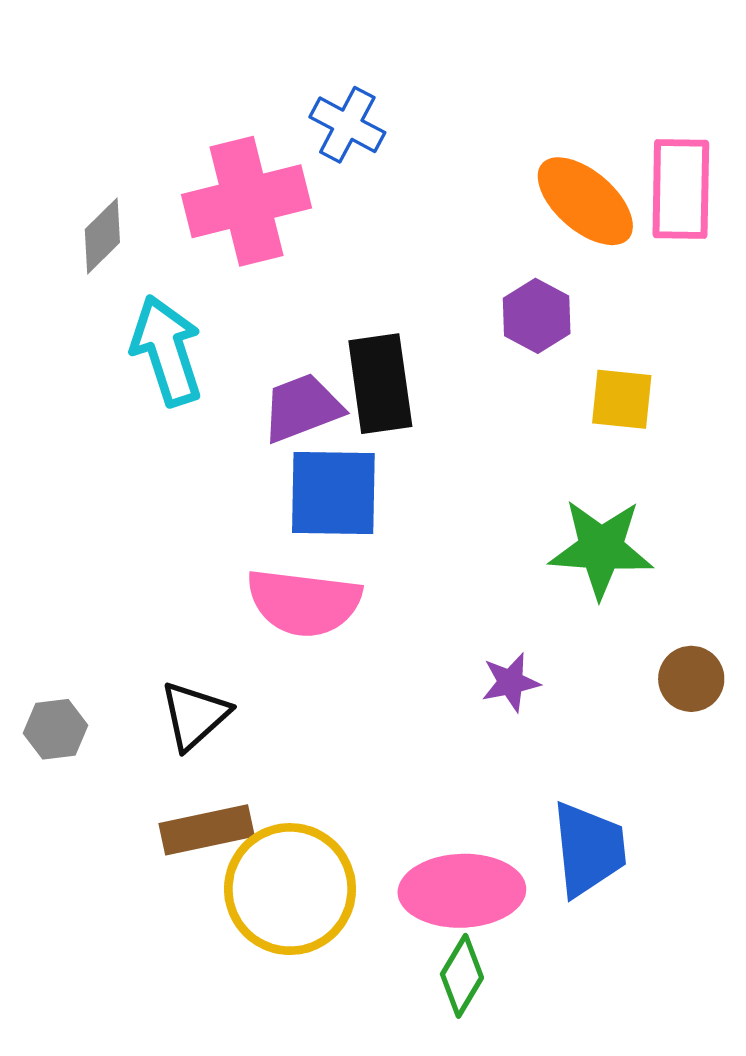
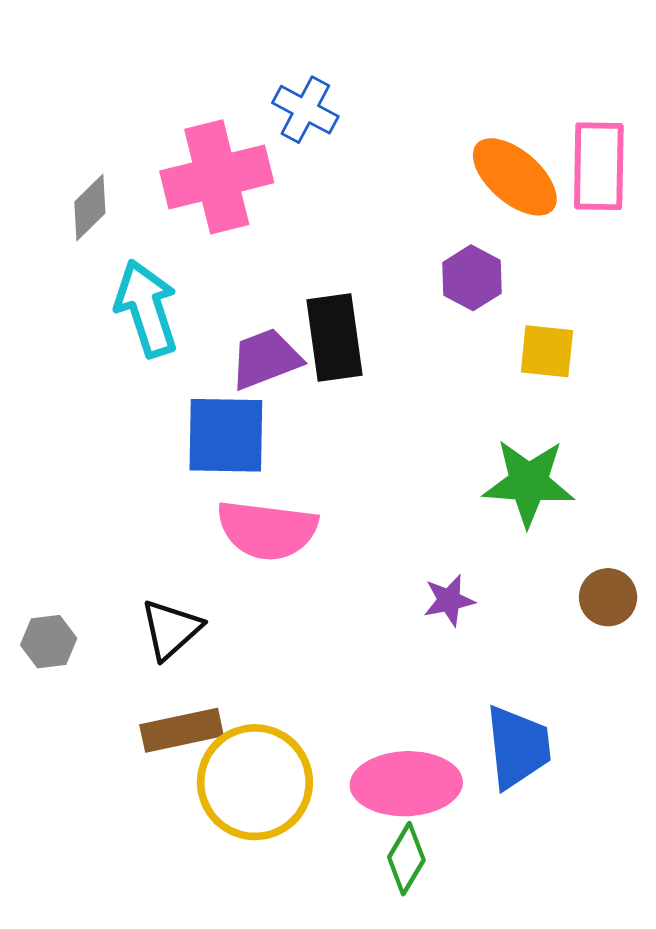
blue square: (333, 493) -> (226, 435), moved

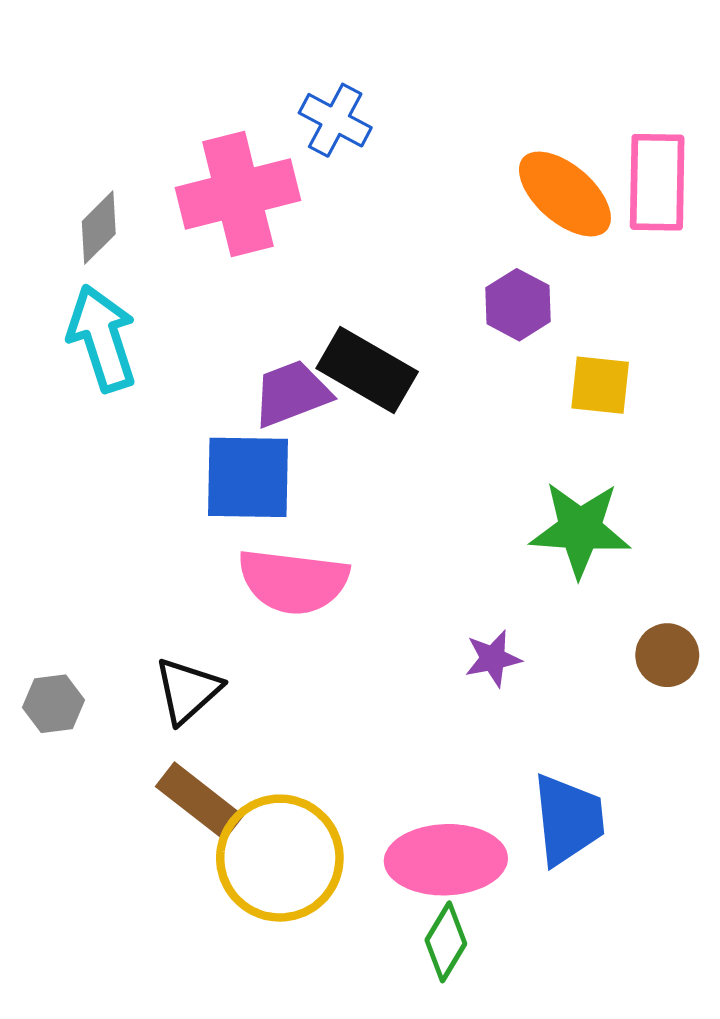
cyan arrow: (146, 308) -> (102, 338), moved
black rectangle: (334, 337) -> (367, 370), turned -52
brown rectangle: (182, 730) -> (199, 801), turned 50

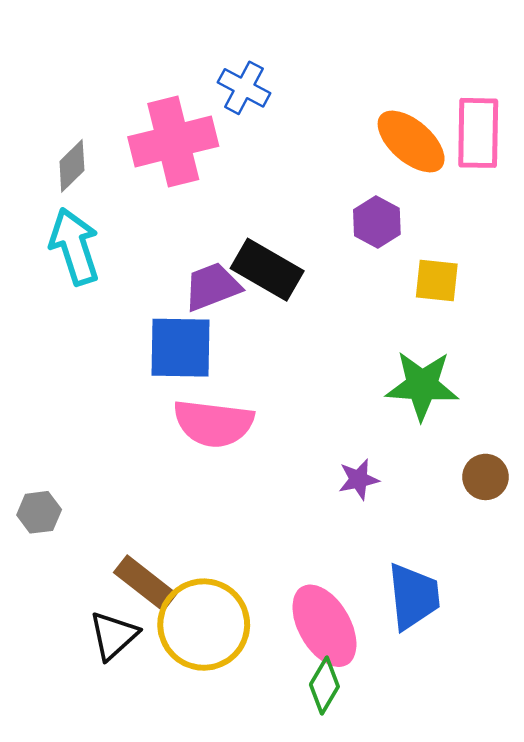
black triangle: (188, 690) -> (113, 636), moved
pink ellipse: (446, 860) -> (324, 626), turned 62

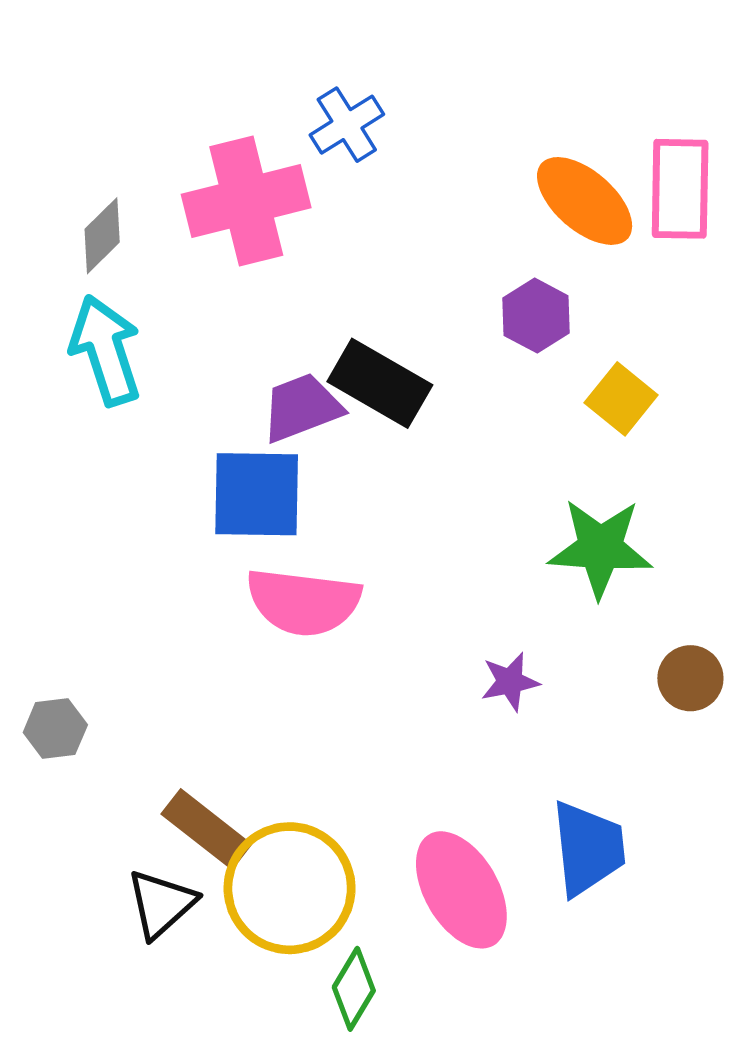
blue cross: (244, 88) -> (347, 125), turned 30
yellow square: (437, 281) -> (621, 399), turned 33
green diamond: (324, 686) -> (354, 989), moved

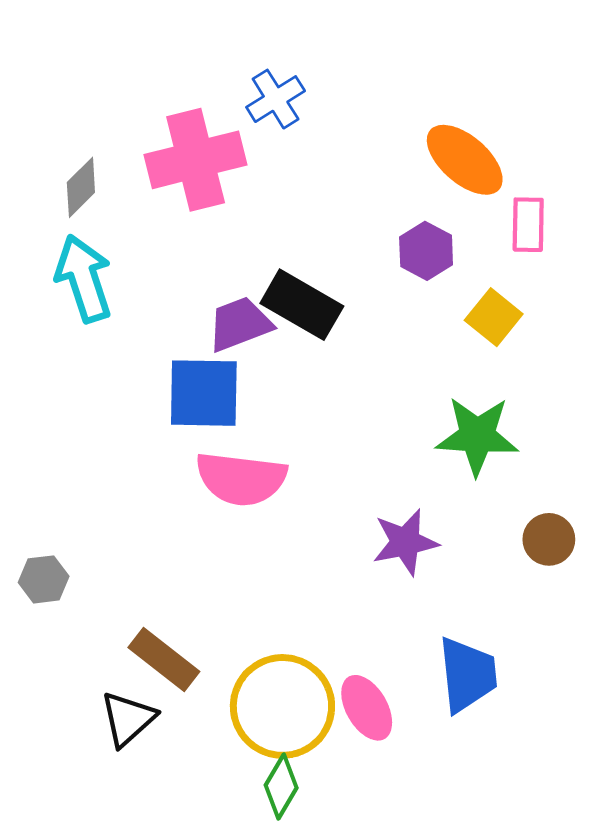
pink rectangle: (680, 189) -> (528, 225), moved, size x0.7
purple star: (510, 682) -> (405, 542), size x1.4
yellow circle: (290, 888) -> (282, 706), moved
pink ellipse: (461, 890) -> (367, 708), size x0.7

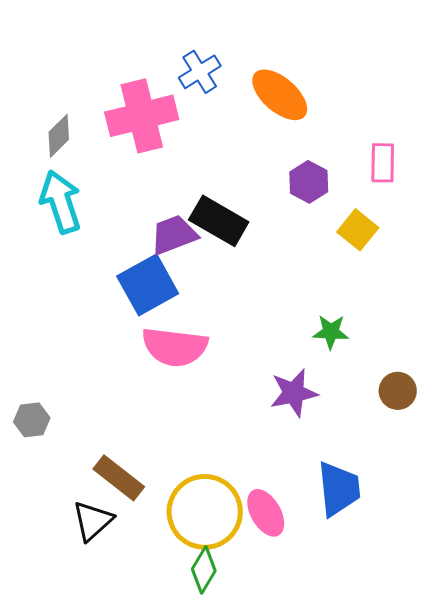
orange ellipse: (465, 160) -> (280, 95), moved
blue square: (204, 393) -> (148, 285), turned -30
green star: (477, 436) -> (331, 332), moved, size x0.6

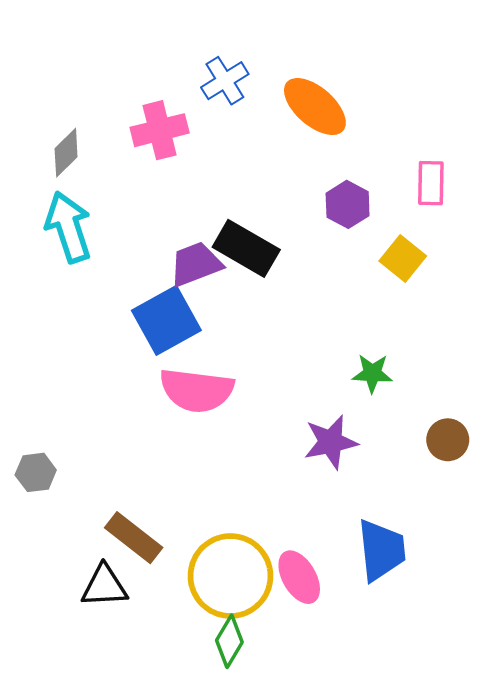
pink cross: (142, 116) -> (160, 130), size x0.7
black triangle: (93, 521) -> (104, 586), turned 39

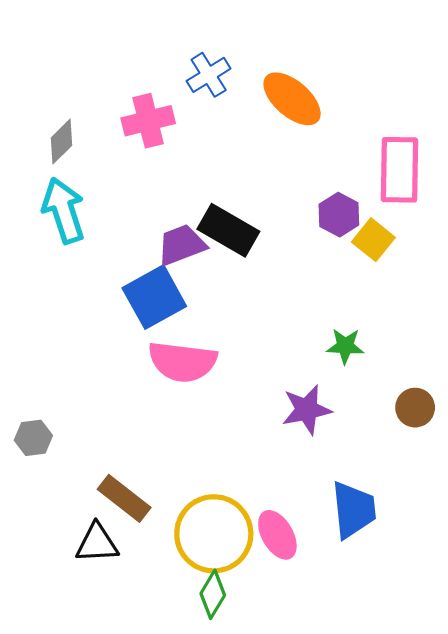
pink rectangle: (431, 183) -> (399, 170), size x1.6
purple hexagon: (348, 204) -> (339, 215), moved

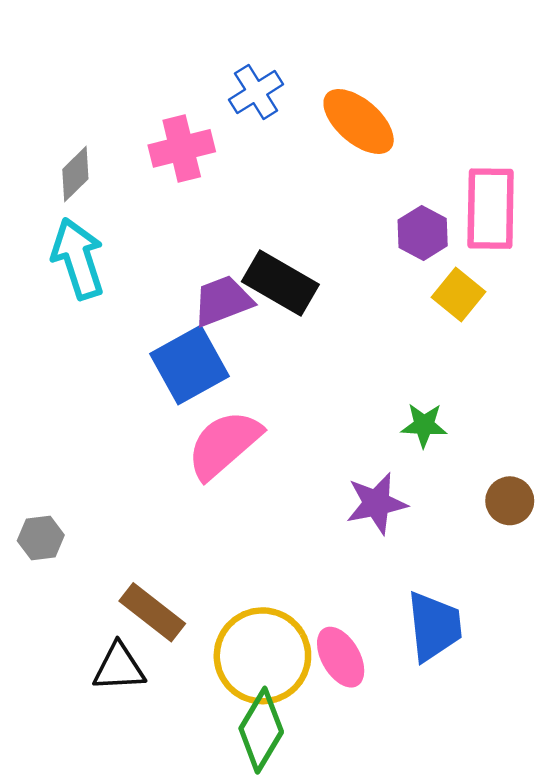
purple hexagon: (339, 215) -> (423, 233), moved
pink semicircle: (182, 362) -> (224, 444), turned 132
green diamond: (213, 594) -> (261, 730), size x1.4

